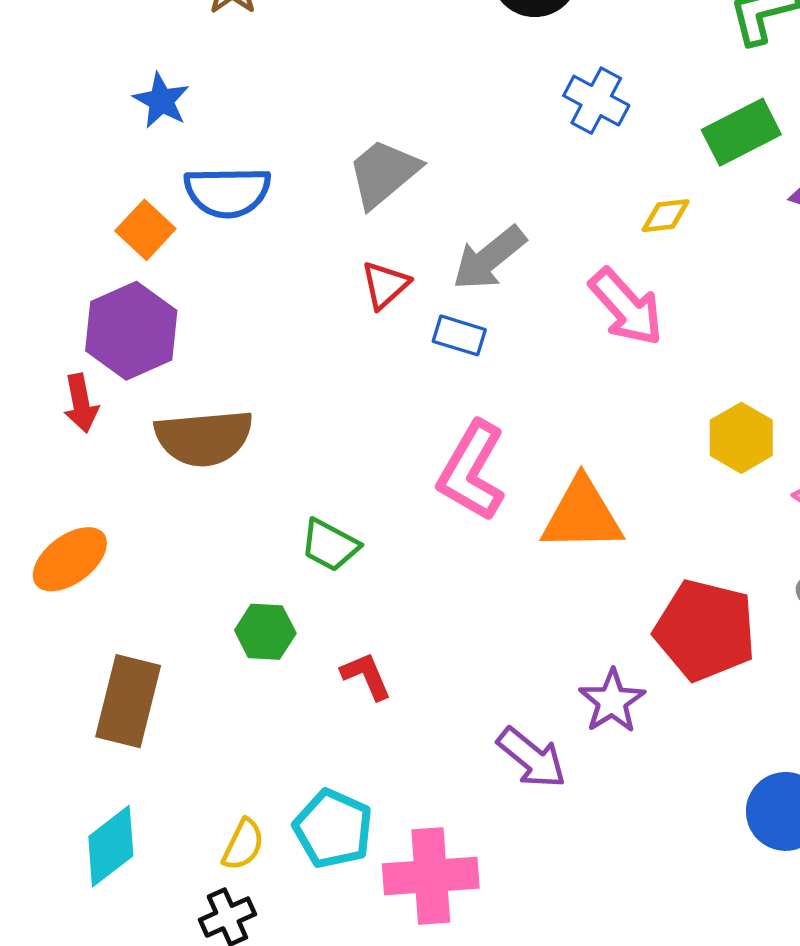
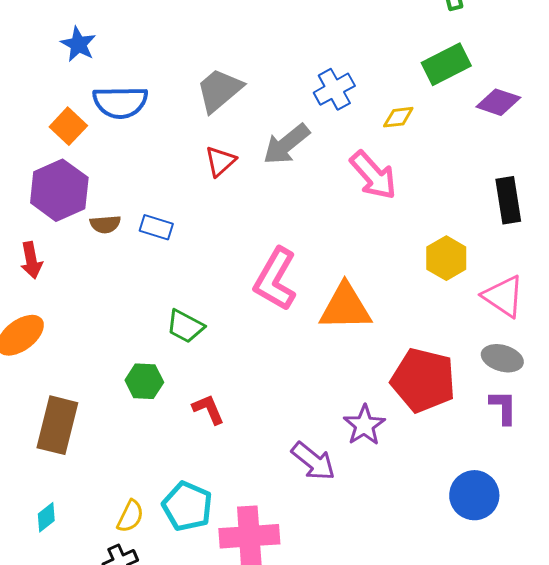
blue cross: (596, 101) -> (334, 89), moved, turned 33
blue rectangle: (459, 335) -> (156, 227), moved
red arrow: (81, 403) -> (31, 260), moved
brown semicircle: (204, 438) -> (105, 224), moved, size x0.5
cyan diamond: (111, 846) -> (46, 517), size x0.6

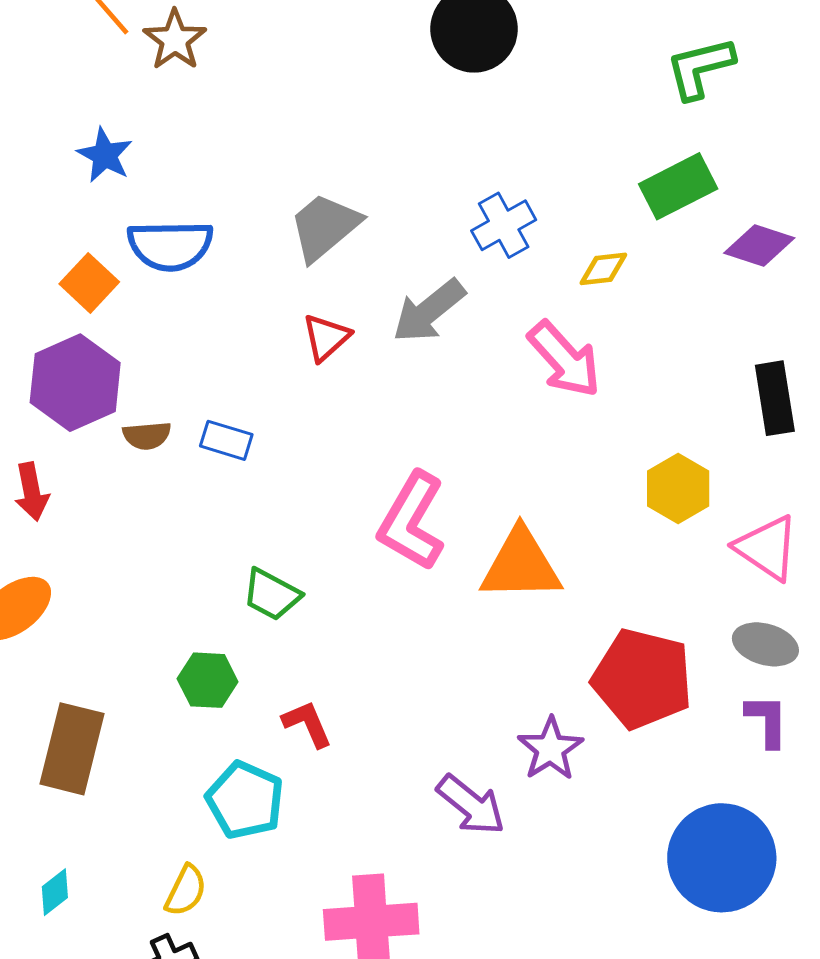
blue circle: (474, 495) -> (722, 858), size x1.4
cyan pentagon: (187, 506) -> (245, 800), moved

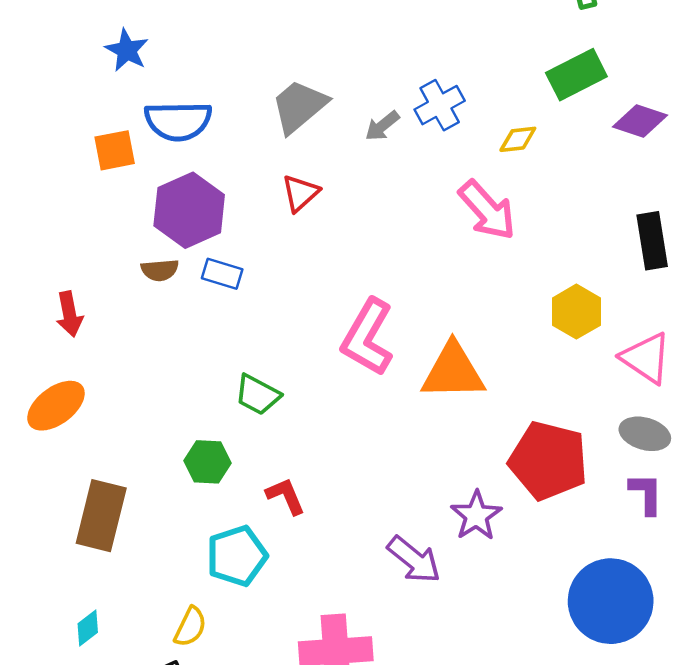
orange square: (89, 283) -> (115, 150), turned 36
gray arrow: (429, 311) -> (382, 126), moved, size x0.6
purple hexagon: (75, 383) -> (189, 210), moved
cyan pentagon: (245, 800) -> (237, 556), turned 30

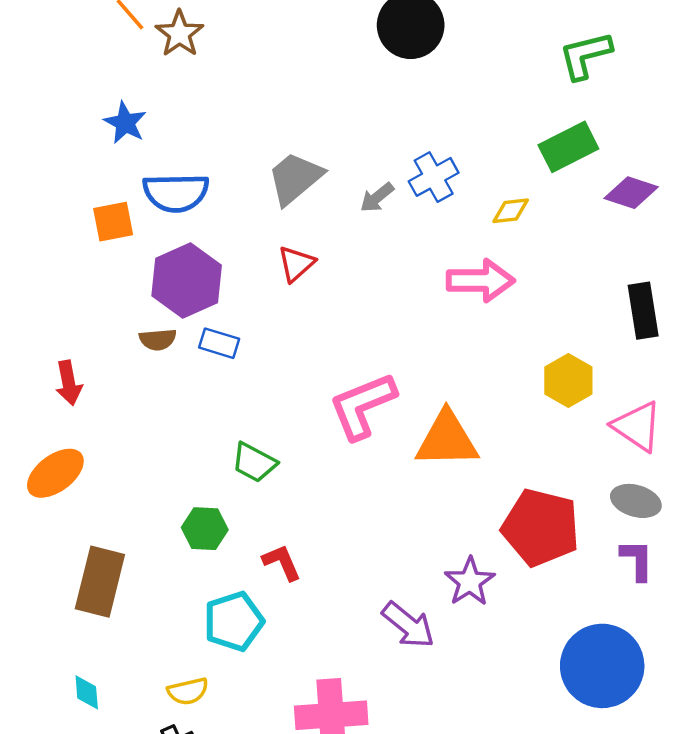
pink arrow: (487, 210) -> (481, 281), turned -48
pink L-shape: (368, 337) -> (362, 406), turned 38
yellow semicircle: (190, 627) -> (188, 691), turned 51
cyan diamond: (88, 628) -> (87, 692), turned -57

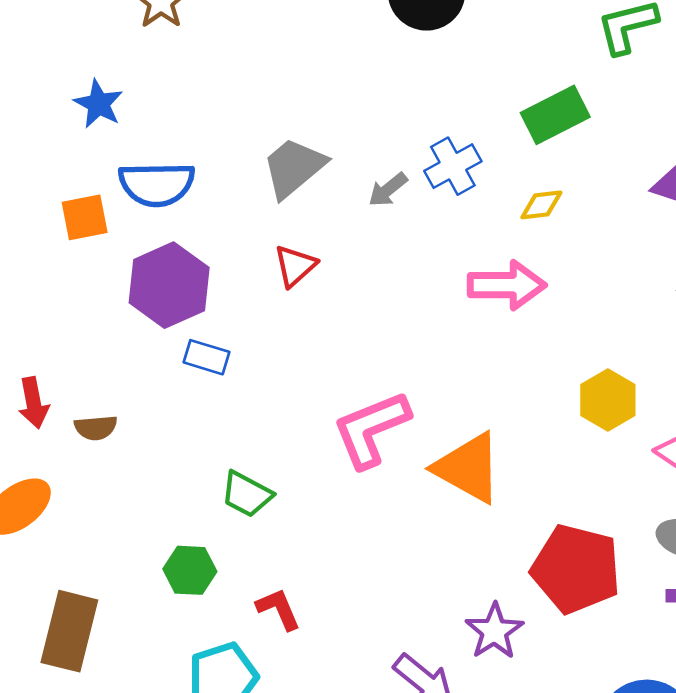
green rectangle: (568, 147) -> (555, 115), moved
brown semicircle: (158, 340) -> (96, 428), moved
orange triangle: (447, 440) -> (468, 468), turned 30

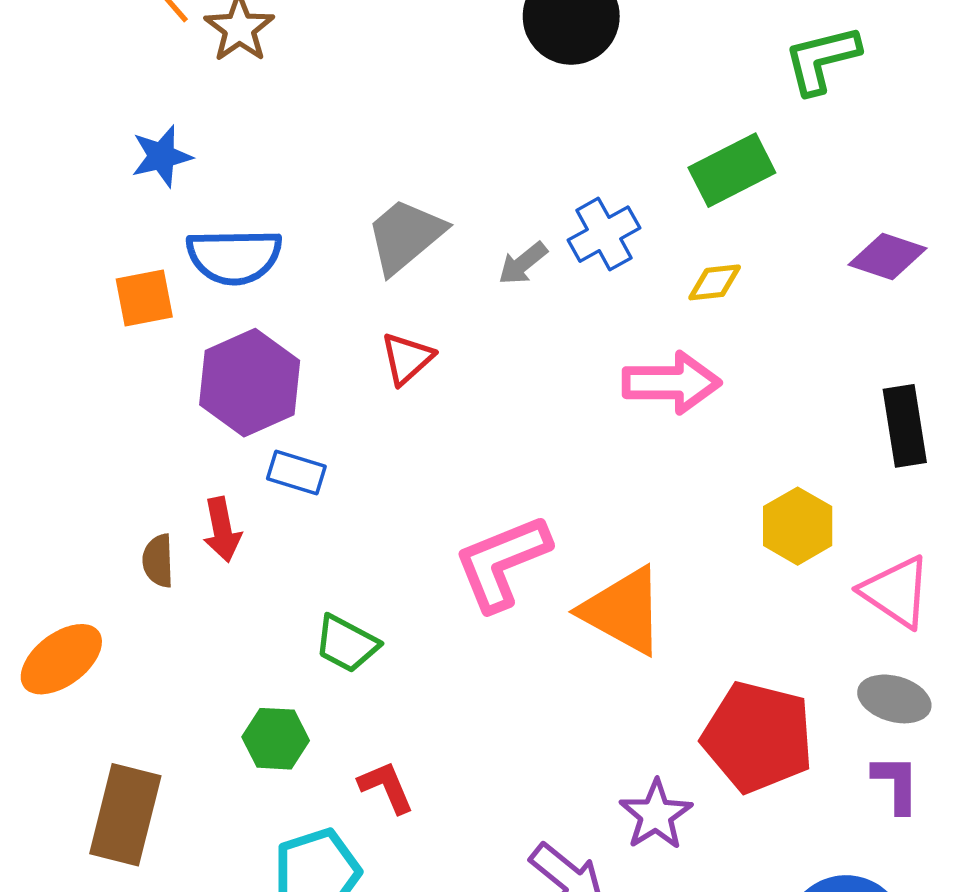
blue star: (99, 104) -> (162, 156), turned 30
red arrow: (33, 403) -> (222, 530), moved
brown semicircle: (96, 428) -> (158, 561), turned 93

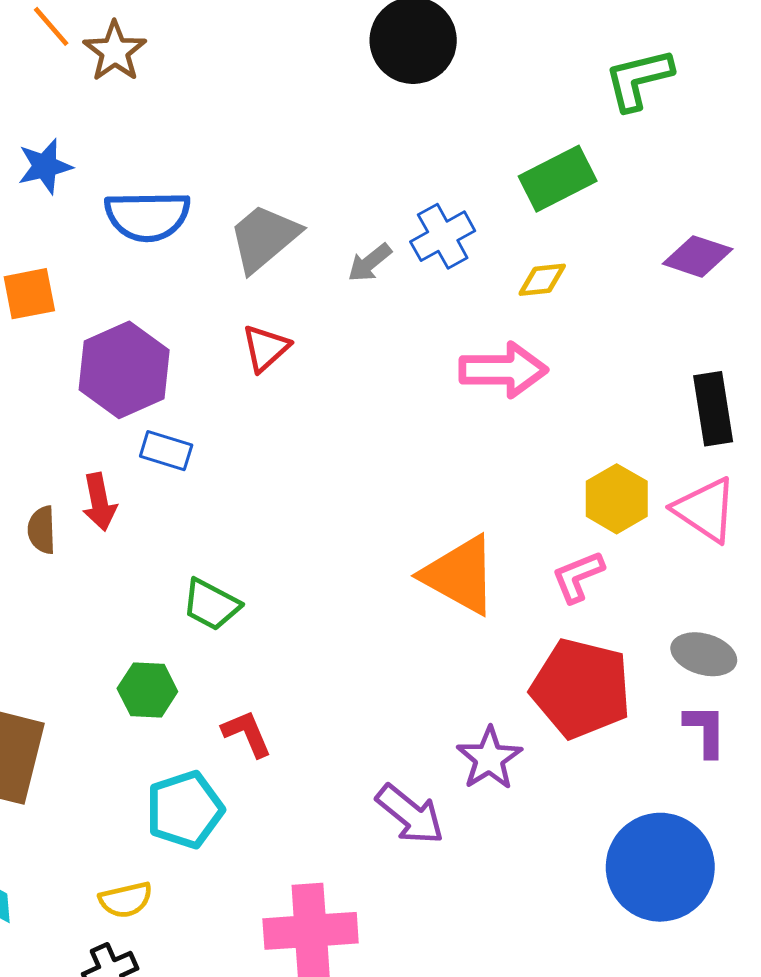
blue semicircle: (234, 257) -> (147, 216), moved
pink L-shape: (502, 562) -> (578, 577), moved, size x0.6
pink triangle: (896, 592) -> (705, 510), moved

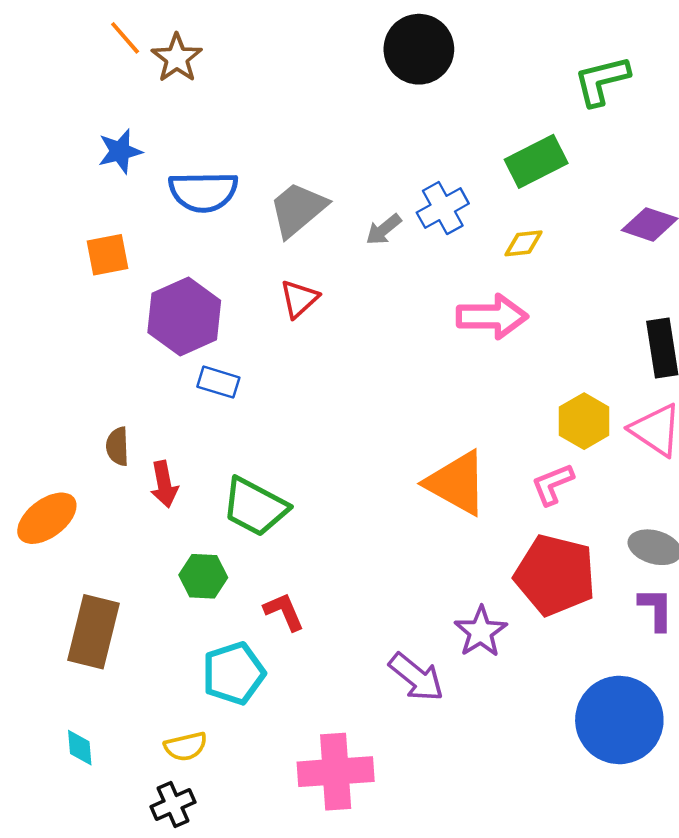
red arrow: (99, 502) -> (164, 484), moved
green trapezoid: (211, 605) -> (255, 507), size x1.4

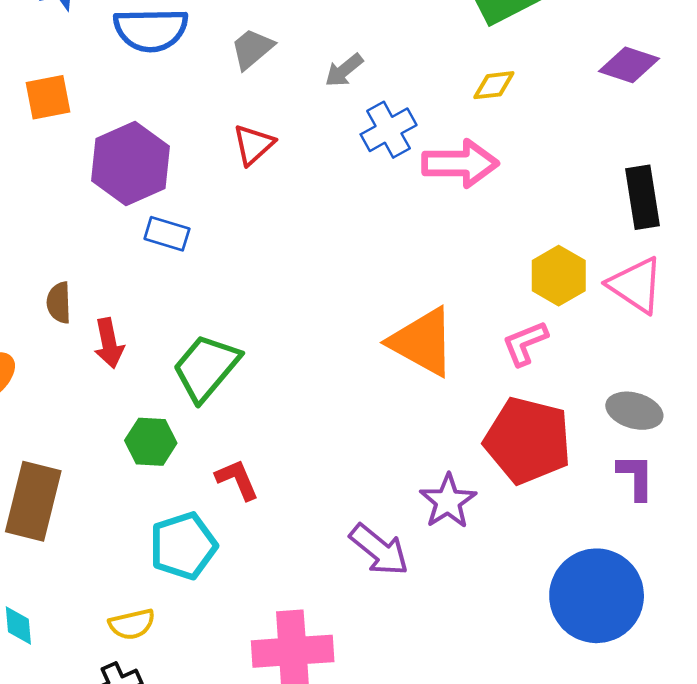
blue cross: (443, 208) -> (389, 130), moved
gray trapezoid: (298, 209) -> (252, 49), size x0.7
green trapezoid: (255, 507) -> (206, 367), turned 102

